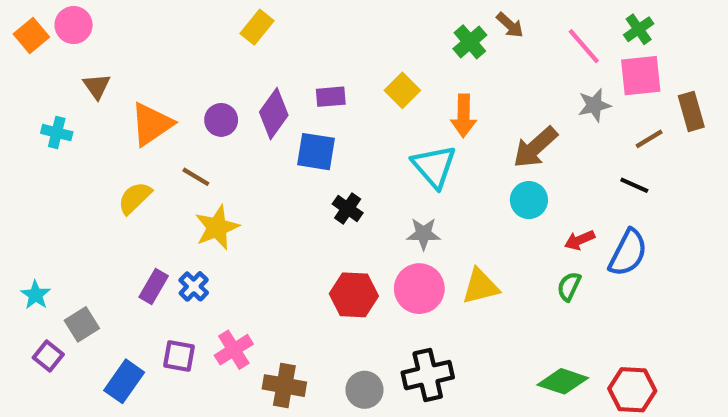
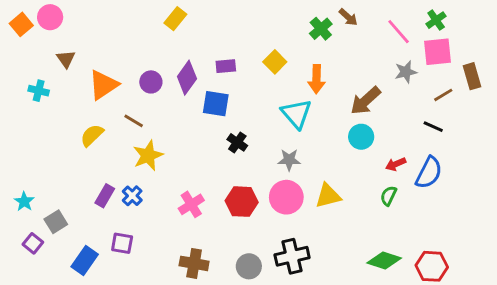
pink cross: (234, 350) -> (191, 204), moved

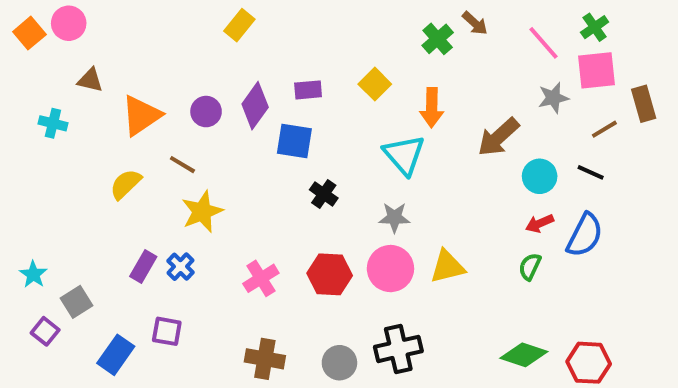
brown triangle: (66, 59) -> (90, 80), turned -42
cyan circle: (361, 137) -> (540, 176), moved

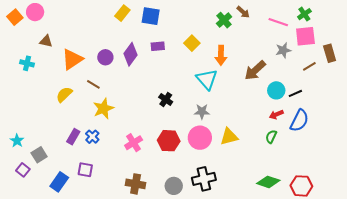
pink line: (544, 43) -> (278, 22), turned -30
blue square: (294, 141) -> (151, 16), moved
black line: (591, 172) -> (295, 93), moved, turned -48

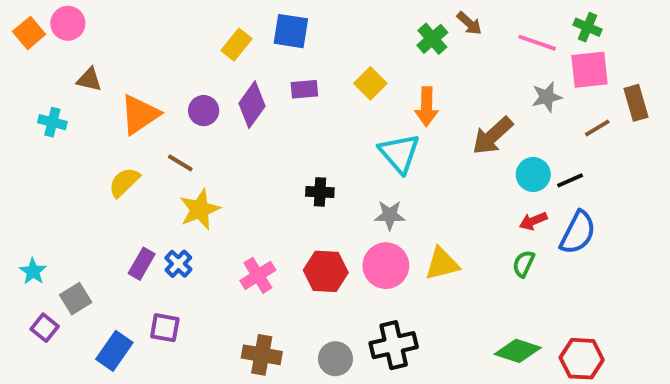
yellow rectangle: (122, 13) -> (237, 45), moved
green cross: (304, 14) -> (588, 27), turned -32
black cross: (166, 99) -> (320, 192), turned -32

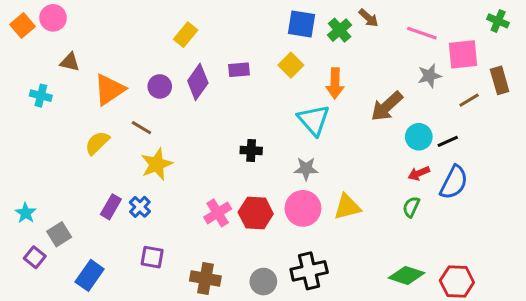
green cross: (588, 27) -> (498, 21), moved
blue square: (291, 31) -> (301, 24), moved
pink cross: (258, 275) -> (218, 213), moved
purple square: (165, 328) -> (152, 257), moved

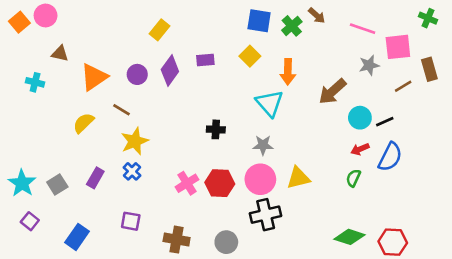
blue cross: (140, 207) -> (132, 171), moved
cyan star: (26, 213) -> (22, 183), size x1.5
gray square: (59, 234) -> (57, 184), moved
black cross: (309, 271) -> (266, 215), moved

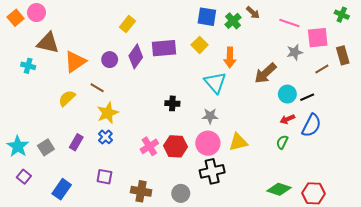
brown triangle: (60, 53) -> (48, 43), size x1.6
purple rectangle: (205, 60) -> (164, 48), size x1.6

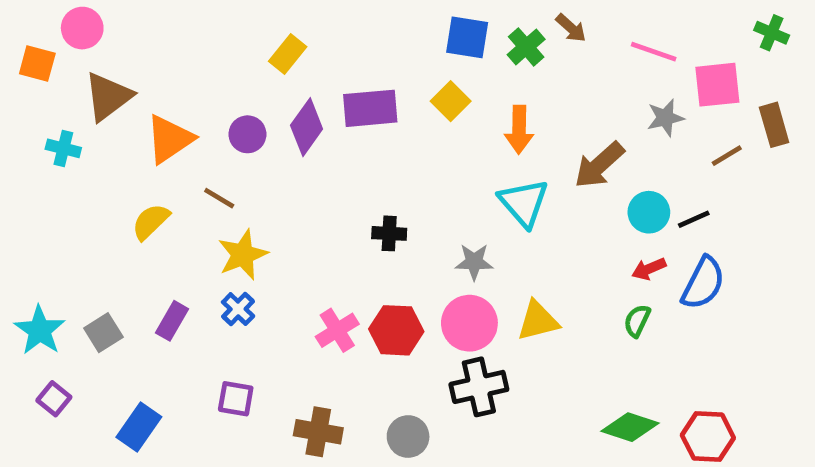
orange square: (16, 18) -> (37, 63), moved, turned -35
brown triangle: (48, 43) -> (108, 97), turned -50
cyan triangle: (215, 83) -> (524, 203), moved

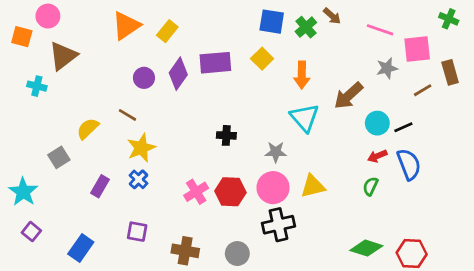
orange triangle: (170, 139) -> (126, 26), moved
blue semicircle: (703, 283) -> (409, 164), turned -48
gray square: (103, 333) -> (59, 157), moved

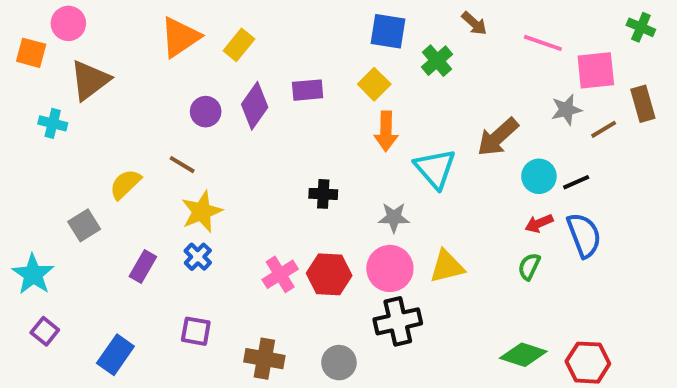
green cross: (306, 27) -> (437, 61), moved
purple rectangle: (215, 63) -> (308, 90), size x0.7
gray star: (387, 68) -> (566, 110), moved
orange arrow: (302, 75) -> (386, 131), moved

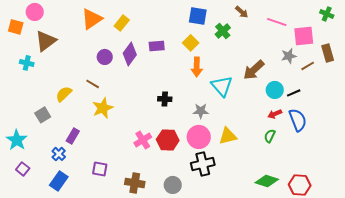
blue cross: (198, 257) -> (59, 154), moved

